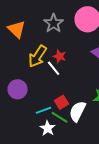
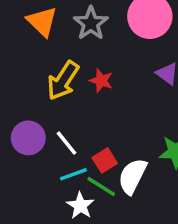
orange triangle: (17, 29) -> (42, 22), moved
white line: (54, 68) -> (66, 143), moved

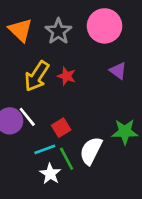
white line: (66, 143) -> (27, 117), moved
red square: (105, 160) -> (61, 128), moved
green line: (101, 186) -> (67, 159), turned 30

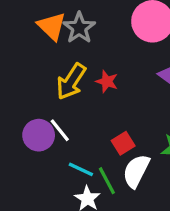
gray star: (58, 31) -> (79, 28), moved
red square: (61, 128) -> (123, 143), moved
cyan line: (45, 149) -> (81, 169), turned 45

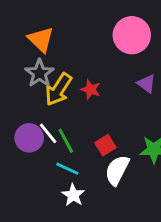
gray star: (79, 28) -> (39, 73), moved
green line: (107, 181) -> (66, 141), moved

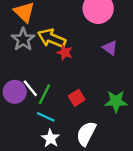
yellow arrow: (58, 89) -> (52, 38), moved, turned 80
green line: (66, 141) -> (44, 94), turned 54
white semicircle: (117, 170) -> (86, 134), moved

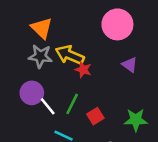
gray star: (23, 39) -> (40, 56), turned -30
purple circle: (15, 92) -> (32, 93), moved
green line: (44, 94) -> (72, 104), moved

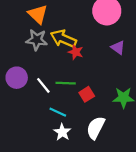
purple circle: (32, 93) -> (17, 78), moved
green line: (72, 104) -> (66, 83), turned 66

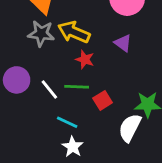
purple triangle: (118, 48) -> (123, 43), moved
red star: (76, 52) -> (85, 59), moved
white semicircle: (96, 128) -> (130, 128), moved

